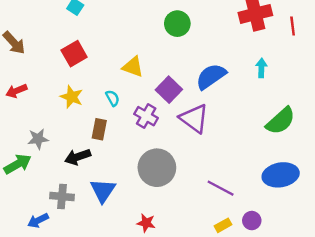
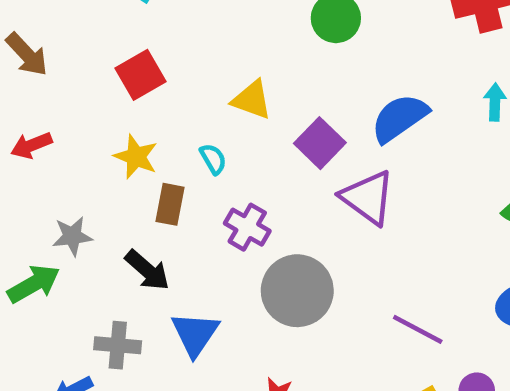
purple cross: (146, 116) -> (247, 227), moved
brown rectangle: (99, 129) -> (170, 204), moved
black arrow: (78, 157) -> (147, 270), turned -120

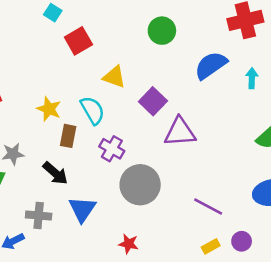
red square: (140, 75) -> (78, 41), moved
blue semicircle: (399, 118) -> (211, 65), moved
cyan semicircle: (213, 159) -> (93, 110), size x1.6
purple triangle: (368, 198) -> (180, 132), turned -40

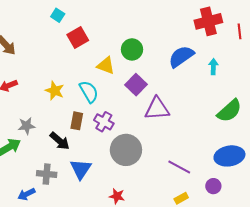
green circle: (162, 31) -> (132, 49), moved
brown rectangle: (68, 136) -> (77, 121), moved
purple circle: (242, 241) -> (213, 186), moved

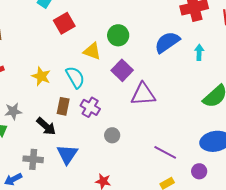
gray circle: (126, 150) -> (112, 135), size x0.5

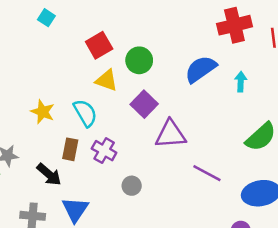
red square: (64, 23) -> (99, 45), moved
purple line: (165, 152) -> (207, 173), moved

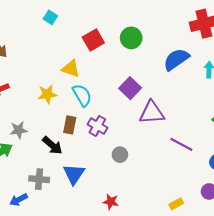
green circle: (139, 60) -> (131, 38), moved
yellow triangle: (107, 80) -> (71, 69), moved
yellow star: (43, 112) -> (47, 94), turned -30

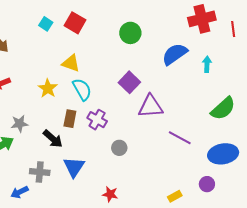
cyan square: (50, 17) -> (46, 24), moved
red square: (93, 40) -> (75, 23), moved, turned -30
yellow star: (47, 94) -> (48, 88), turned -30

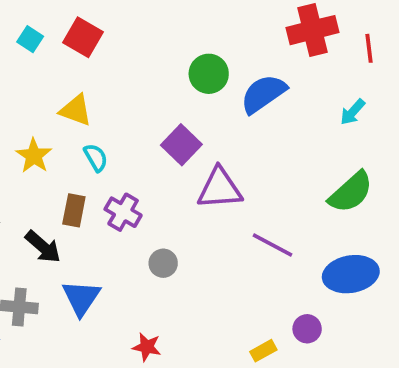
green circle: (130, 33) -> (209, 74), moved
cyan arrow: (207, 64) -> (353, 112), moved, turned -140
cyan semicircle: (82, 89) -> (96, 158), size x0.7
purple circle: (207, 184) -> (307, 329), moved

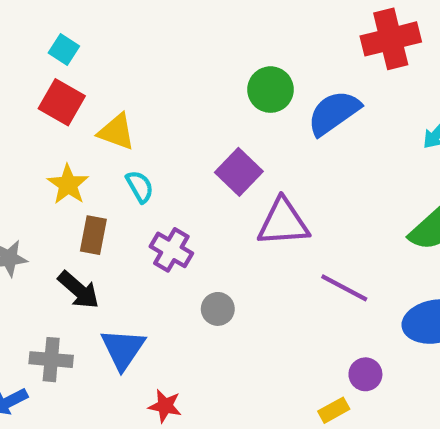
red square: (83, 37) -> (62, 102), moved
brown rectangle: (74, 210) -> (93, 235), moved
purple circle: (307, 329) -> (365, 374), moved
red star: (147, 347) -> (165, 406), moved

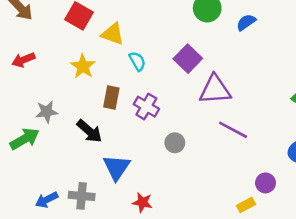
blue semicircle: (334, 113) -> (246, 22), size x0.6
cyan semicircle: (140, 187) -> (137, 61), moved
brown rectangle: (93, 235) -> (111, 97), moved
purple line: (344, 288) -> (233, 130), moved
gray cross: (51, 360) -> (82, 196), moved

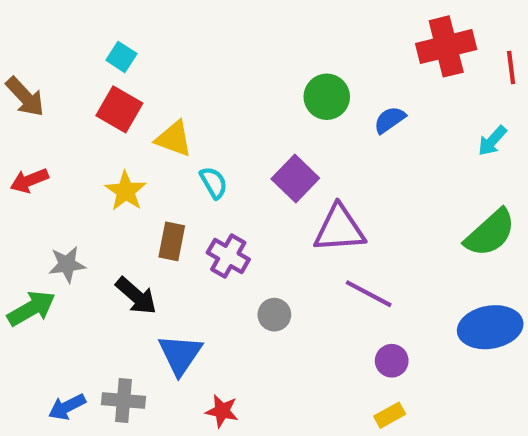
purple circle: (265, 183) -> (392, 361), moved

